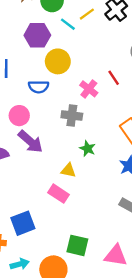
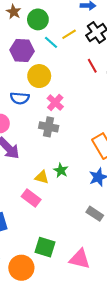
red line: (114, 78) -> (92, 66), moved
pink cross: (89, 89) -> (55, 103), moved
green star: (88, 149) -> (61, 170), moved

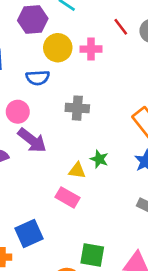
pink cross: (55, 103) -> (91, 49), moved, turned -35

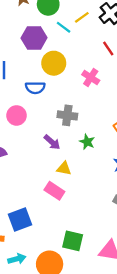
pink cross: (91, 49) -> (91, 77), moved, turned 30
purple arrow: (32, 140) -> (52, 142), moved, size x0.7
green star: (99, 159) -> (87, 142), moved

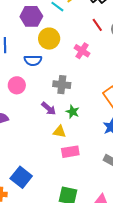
green star: (87, 142) -> (73, 112), moved
pink rectangle: (54, 191) -> (70, 152), moved, turned -42
blue square: (20, 219) -> (21, 177), turned -30

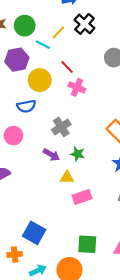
red line: (97, 25) -> (67, 67), moved
gray cross: (62, 85) -> (61, 127), turned -30

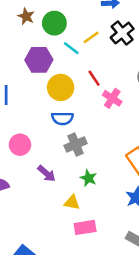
pink cross: (77, 87) -> (112, 98), moved
blue semicircle: (26, 106) -> (62, 118), moved
purple arrow: (51, 155) -> (47, 174), moved

